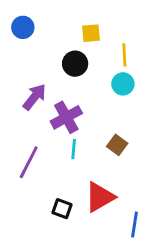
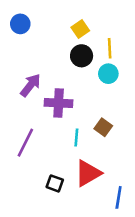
yellow square: (91, 33) -> (80, 29), turned -30
black circle: (75, 64) -> (82, 56), moved
purple cross: (66, 117) -> (59, 103), turned 32
cyan line: (74, 149) -> (76, 137), moved

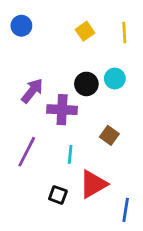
yellow line: (110, 48) -> (124, 32), moved
black circle: (82, 56) -> (86, 84), moved
cyan line: (76, 137) -> (70, 154), moved

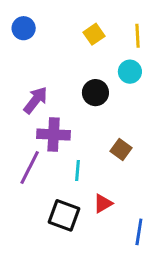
cyan circle: (115, 79) -> (130, 72), moved
purple cross: (62, 110) -> (54, 135), moved
red triangle: (93, 184) -> (103, 203), size x0.6
black square: (58, 195) -> (64, 215), size x1.5

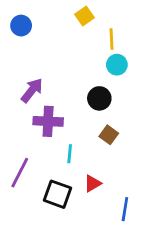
yellow square: (94, 34) -> (84, 16), moved
yellow line: (137, 36) -> (111, 39), moved
black circle: (95, 93) -> (99, 98), moved
purple line: (30, 167) -> (20, 173), moved

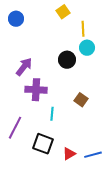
black circle: (99, 98) -> (67, 60), moved
red triangle: (93, 183) -> (69, 154), moved
blue line: (125, 209) -> (93, 155), turned 66

